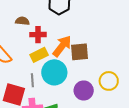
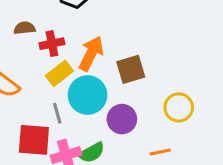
brown square: (80, 52) -> (131, 69), moved
yellow circle: (109, 81) -> (179, 107), moved
purple circle: (84, 91) -> (122, 119), moved

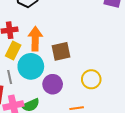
orange arrow: (91, 53) -> (35, 39), turned -30
yellow rectangle: (59, 73) -> (13, 50), turned -30

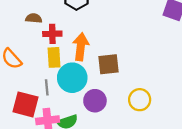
yellow rectangle: (13, 50) -> (54, 57), turned -36

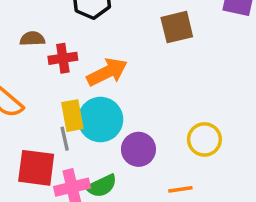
orange arrow: (81, 47) -> (107, 72), turned 64
yellow rectangle: (54, 57) -> (72, 116), moved
brown square: (109, 64) -> (177, 27), moved

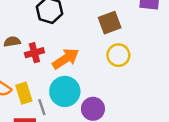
yellow rectangle: (72, 116) -> (24, 93), moved
yellow circle: (204, 139) -> (118, 55), moved

